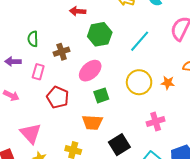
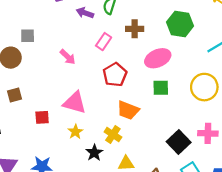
purple arrow: (13, 62) -> (85, 13), moved
orange trapezoid: (92, 122) -> (128, 110), moved
pink triangle: (31, 133) -> (75, 103), turned -50
black square: (119, 145) -> (179, 142), moved, turned -30

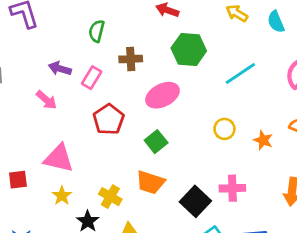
purple arrow: (85, 13) -> (60, 69), moved
yellow circle: (204, 87) -> (224, 129), size x0.6
green square: (161, 88) -> (156, 142), moved, turned -35
orange trapezoid: (128, 110) -> (150, 182), moved

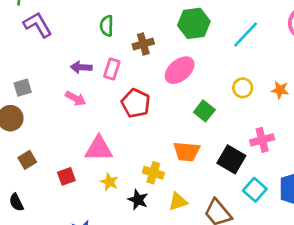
green square: (156, 142) -> (204, 111), moved

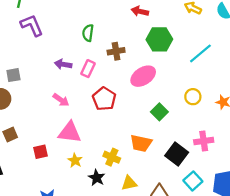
pink arrow: (76, 98) -> (61, 100), moved

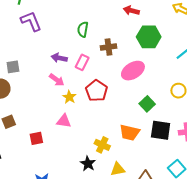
pink arrow: (61, 100) -> (57, 80), moved
pink triangle: (70, 132) -> (64, 121), size x0.7
black square: (177, 154) -> (161, 130), moved, turned -30
yellow star: (75, 160) -> (69, 97), moved

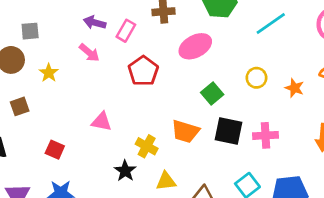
yellow star: (69, 97) -> (49, 73), moved
pink triangle: (64, 121) -> (102, 122), moved
red square: (36, 138) -> (55, 150), moved, turned 32

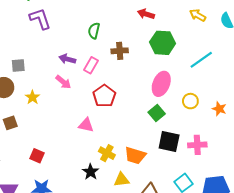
pink ellipse: (195, 46) -> (161, 84), moved, turned -40
pink triangle: (102, 122) -> (86, 125), moved
orange trapezoid: (185, 131) -> (135, 156), moved

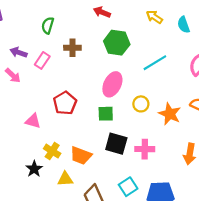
red pentagon: (104, 96) -> (65, 103), moved
orange star: (219, 109) -> (170, 114), size x1.5
green square: (157, 113) -> (106, 114), turned 35

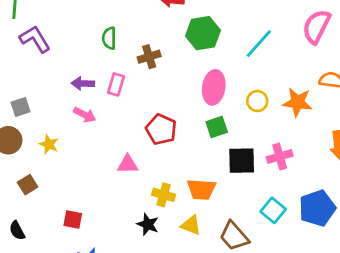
yellow triangle: (65, 179) -> (191, 225), turned 42

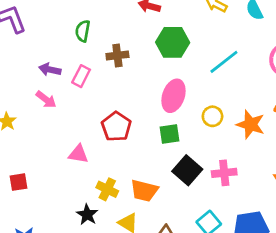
black square: (242, 161) -> (187, 170), turned 32
red square: (73, 220) -> (19, 182), moved, turned -30

